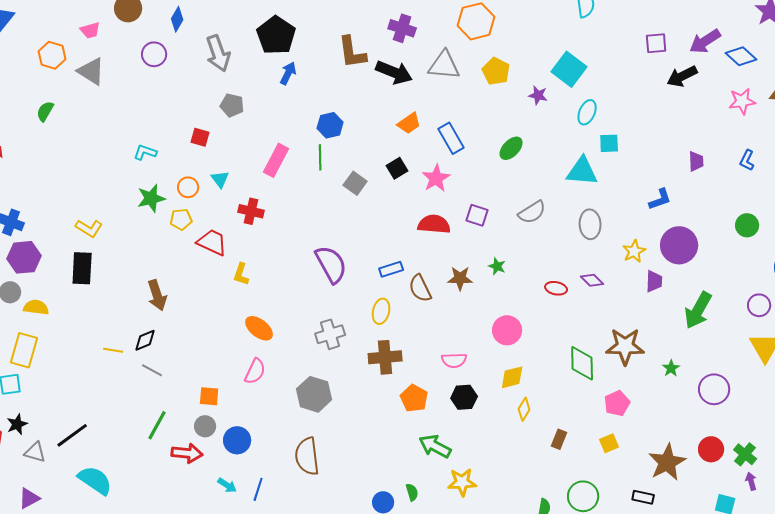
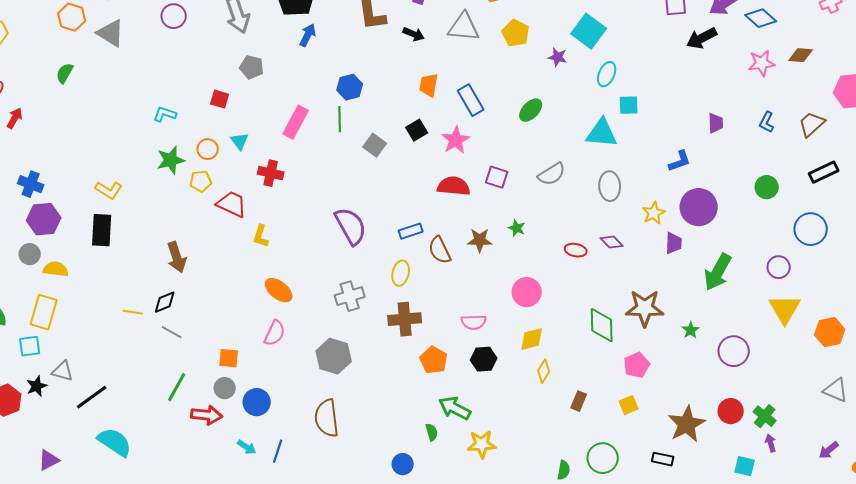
black arrow: (394, 72) -> (414, 34), size x0.6
orange trapezoid: (409, 123) -> (429, 85), turned 135
gray triangle: (35, 452) -> (63, 371), moved
green semicircle: (412, 492) -> (432, 432), moved

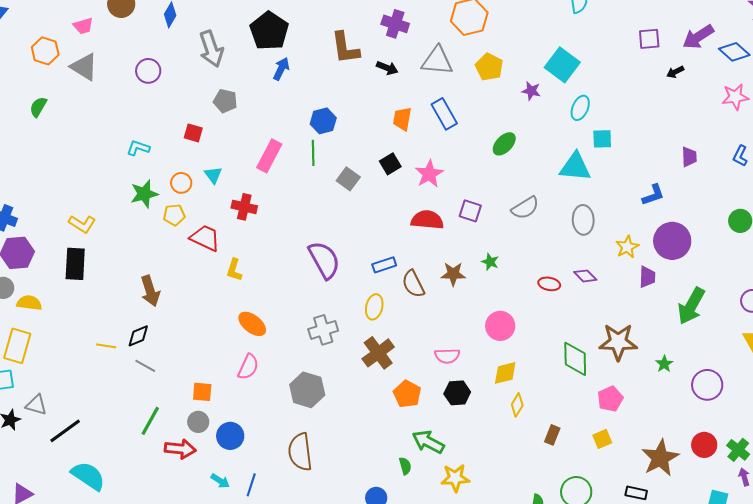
purple circle: (174, 16) -> (148, 71), moved
black arrow: (702, 38) -> (675, 72), size x0.6
blue rectangle: (471, 100) -> (444, 114), moved
brown cross: (405, 319) -> (378, 353), turned -32

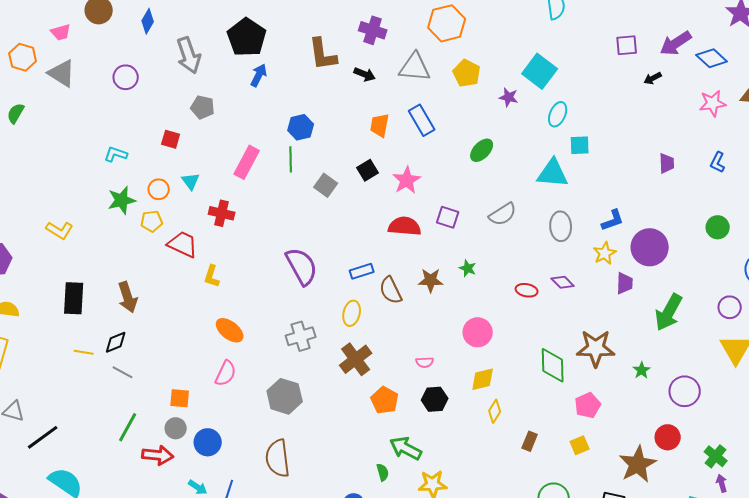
blue L-shape: (653, 195) -> (613, 220), moved
black rectangle: (75, 264) -> (74, 298), moved
pink semicircle: (447, 356) -> (425, 362), size x0.7
red circle: (704, 445) -> (668, 437), moved

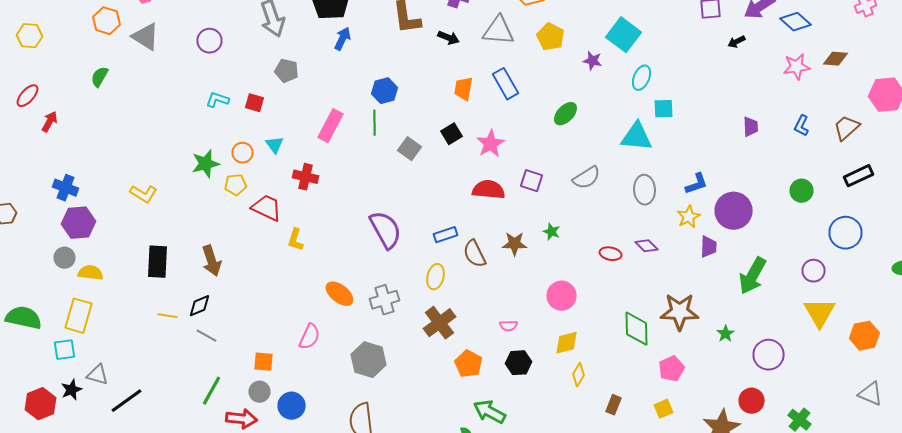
cyan L-shape: (116, 154) -> (218, 100), moved
orange ellipse: (230, 330) -> (340, 294), moved

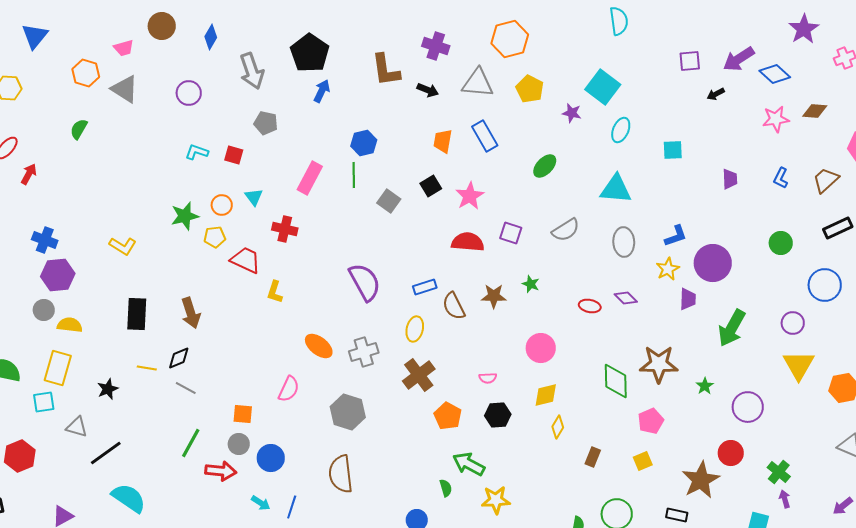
cyan square: (664, 109) -> (673, 150), moved
black star: (72, 390) -> (108, 389), moved

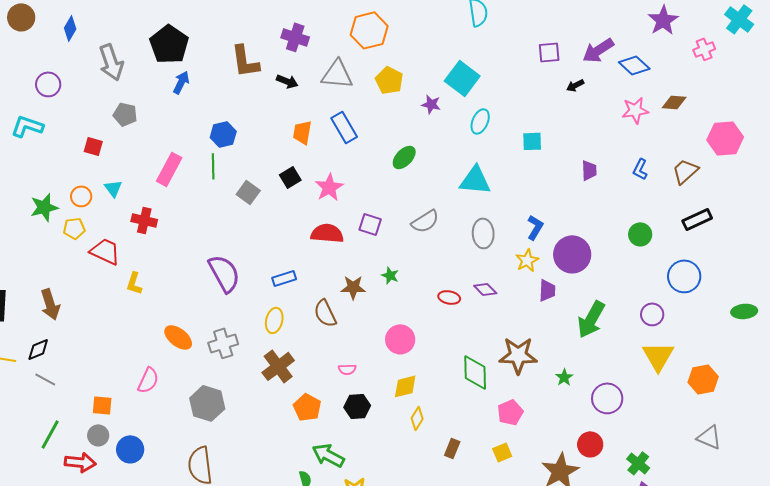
cyan L-shape: (197, 152) -> (27, 126), moved, size x1.4
blue L-shape: (676, 236) -> (535, 227), turned -40
brown semicircle: (454, 306) -> (325, 313), moved

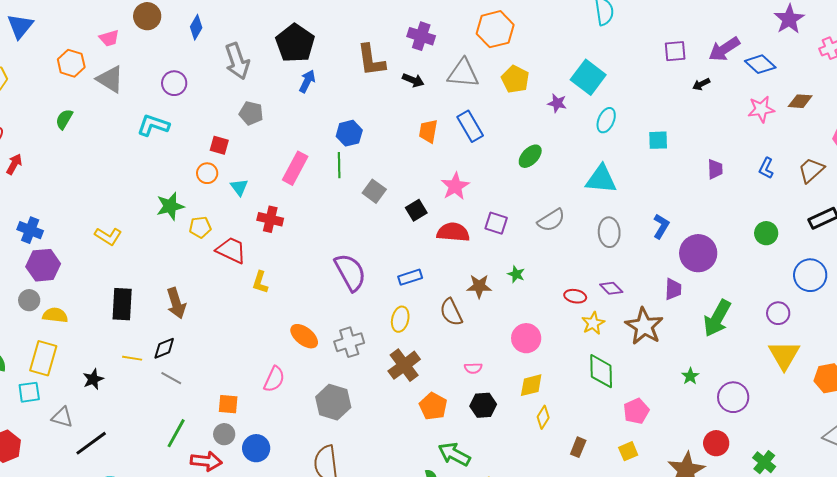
black square: (290, 177) -> (416, 210), moved
orange circle: (81, 196) -> (207, 173), moved
yellow star: (527, 260) -> (593, 323), moved
brown star: (518, 355) -> (644, 326), moved, turned 30

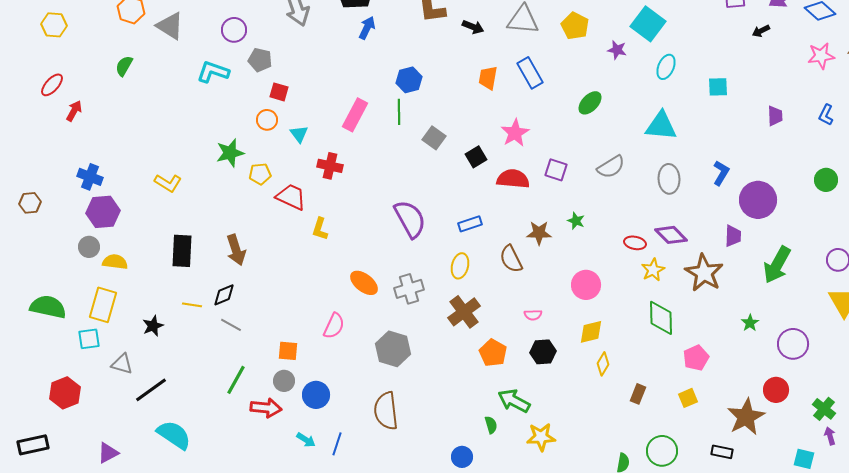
gray pentagon: (251, 113) -> (260, 60), moved
purple diamond: (611, 288) -> (671, 235), size x1.4

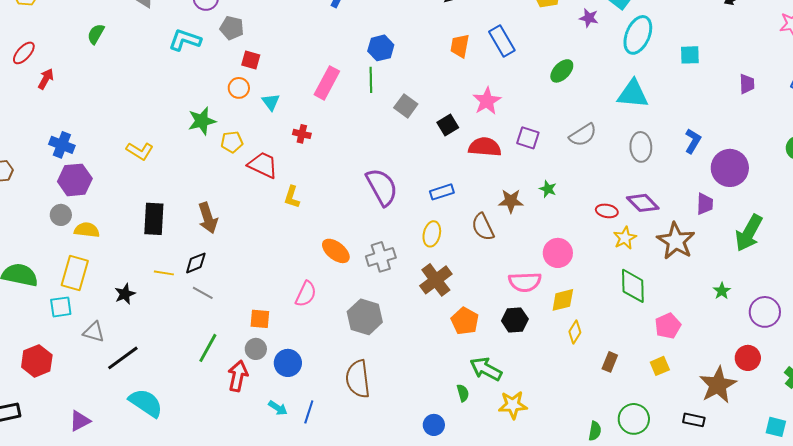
cyan ellipse: (666, 67) -> (638, 35), size x1.5
red cross: (330, 166) -> (302, 134), size x0.7
pink semicircle: (533, 315) -> (525, 282), moved, size x1.8
red arrow: (266, 408) -> (238, 376), turned -84

